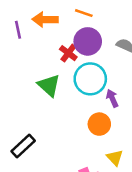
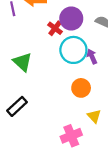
green triangle: (49, 85) -> (22, 62), moved
purple arrow: (112, 98) -> (92, 56), moved

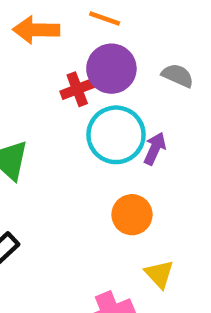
red cross: (55, 28) -> (77, 89), turned 32
purple arrow: (92, 56) -> (155, 149), turned 48

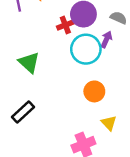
purple arrow: (155, 149) -> (106, 39), moved

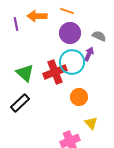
red cross: (65, 25) -> (55, 72), moved, size x1.6
black rectangle: (23, 112) -> (20, 103), moved

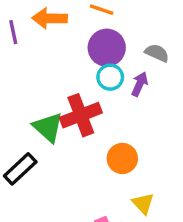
cyan circle: (72, 62) -> (110, 77), moved, size x0.6
green triangle: (25, 73) -> (48, 127), moved

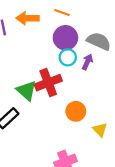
gray semicircle: (157, 53) -> (99, 41), size x1.5
yellow triangle: (143, 203) -> (100, 130), moved

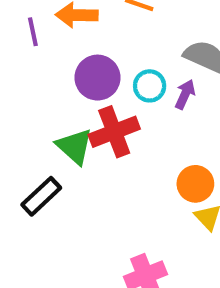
purple circle: (65, 38) -> (98, 78), moved
orange circle: (76, 111) -> (195, 184), moved

